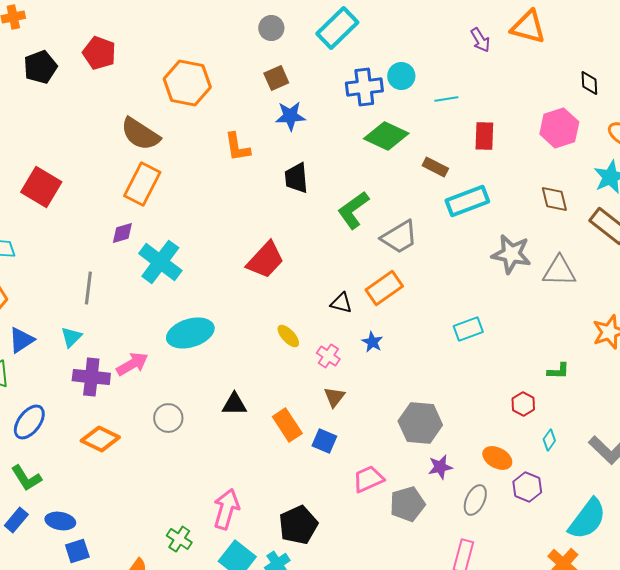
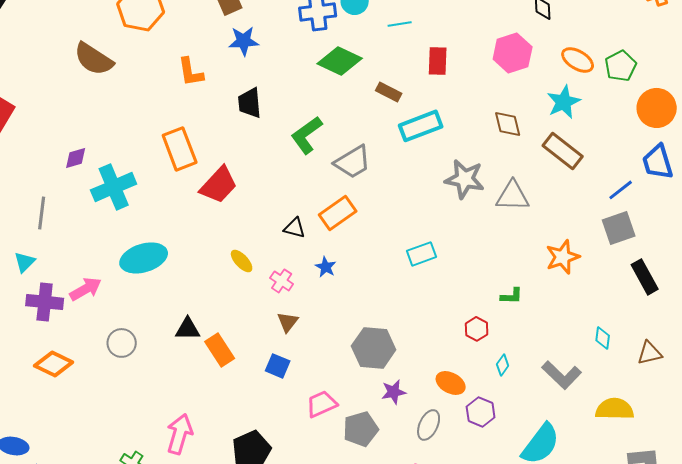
orange rectangle: (142, 184) -> (180, 149), moved, turned -48
cyan cross: (160, 262) -> (114, 187), turned 30
orange rectangle: (287, 425) -> (220, 350), moved

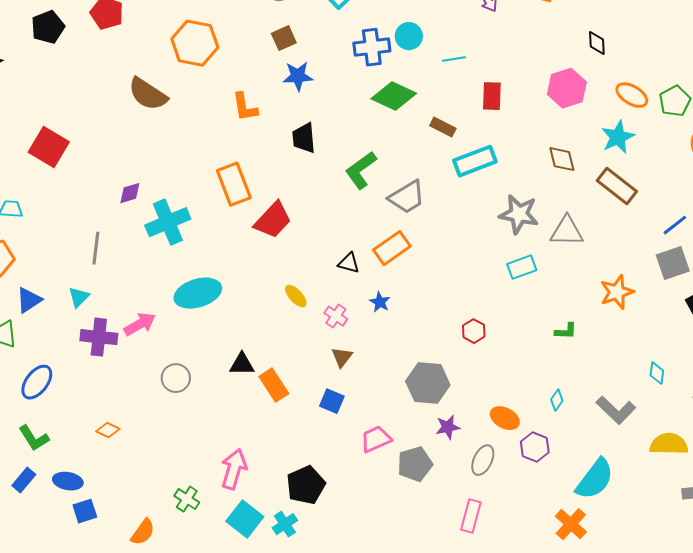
cyan rectangle: (422, 254) -> (522, 267), moved
red hexagon: (477, 329) -> (474, 331), moved
orange diamond: (54, 364) -> (108, 430), moved, size x0.6

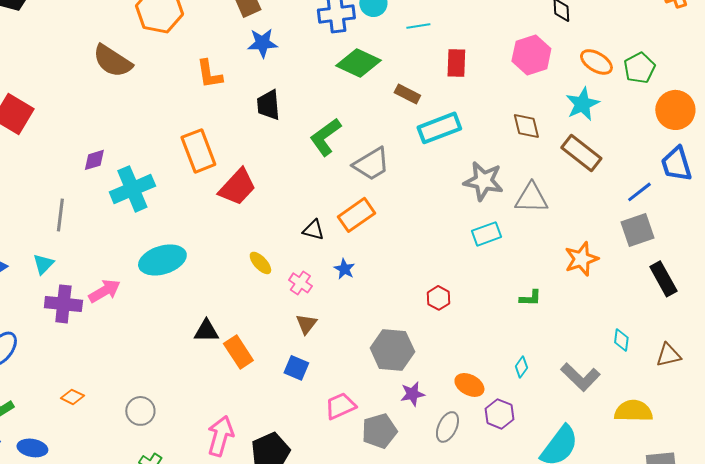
gray circle: (176, 378) -> (140, 411), moved
pink arrow: (234, 469) -> (220, 436), moved

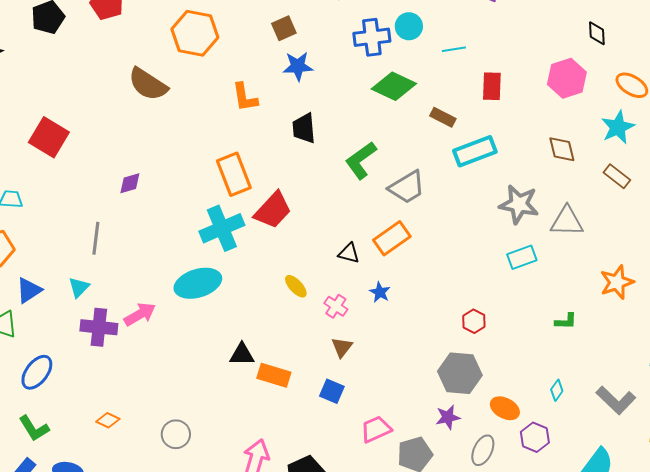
brown rectangle: (581, 153) -> (617, 176), size x0.7
cyan cross: (132, 189) -> (222, 228), moved
gray hexagon: (392, 350) -> (460, 373), moved
orange rectangle: (238, 352) -> (274, 375), turned -40

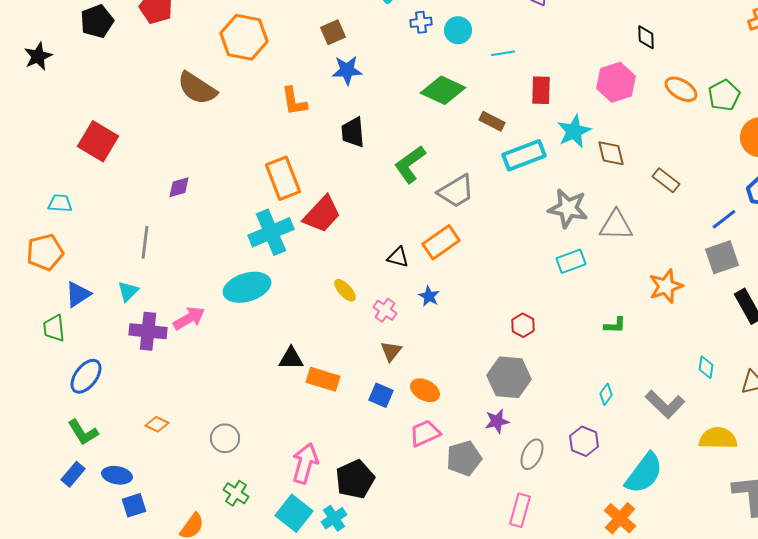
blue cross: (372, 37) -> (421, 22), moved, size x0.6
cyan star: (618, 127) -> (574, 131), moved
orange ellipse: (505, 408) -> (425, 390), moved

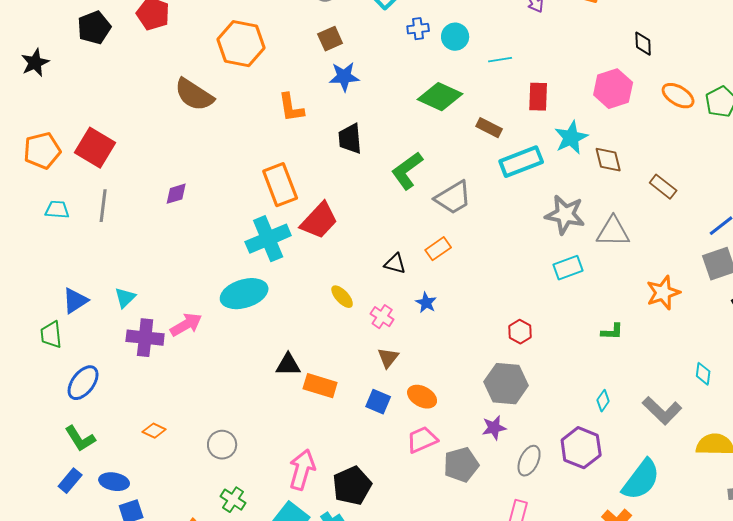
gray line: (145, 242) -> (103, 206), moved
orange rectangle: (441, 242) -> (438, 249), size x0.7
orange pentagon: (45, 252) -> (42, 151), moved
purple hexagon: (584, 441) -> (581, 448), size x1.4

